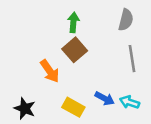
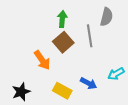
gray line: (132, 59) -> (90, 36), moved
cyan arrow: (130, 102) -> (116, 74), moved, turned -49
black star: (25, 108) -> (21, 92), turned 30

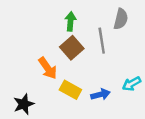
blue arrow: (89, 83) -> (100, 95), turned -42
yellow rectangle: (62, 91) -> (70, 90), moved

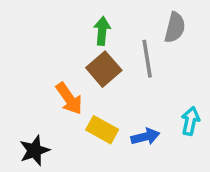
cyan arrow: (132, 84) -> (190, 121), turned 132

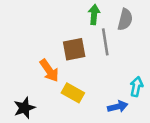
green arrow: (102, 31) -> (94, 15), moved
brown square: (104, 69) -> (74, 49), turned 30
blue arrow: (145, 137) -> (118, 107), moved

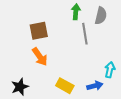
brown square: (74, 49) -> (39, 31), moved
yellow rectangle: (73, 93) -> (65, 86), moved

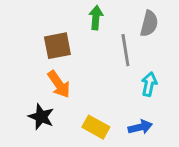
green arrow: (76, 12) -> (96, 18), moved
cyan arrow: (110, 70) -> (149, 84), moved
black star: (20, 87) -> (41, 117), moved, turned -30

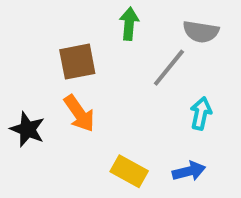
gray semicircle: (149, 24) -> (201, 32), turned 85
gray line: (125, 50) -> (169, 68), turned 48
black star: (41, 117) -> (27, 129), moved

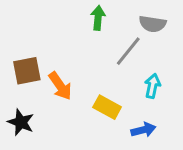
brown square: (77, 62) -> (27, 71), moved
black star: (27, 129) -> (21, 122), moved
yellow rectangle: (129, 171) -> (107, 107), moved

